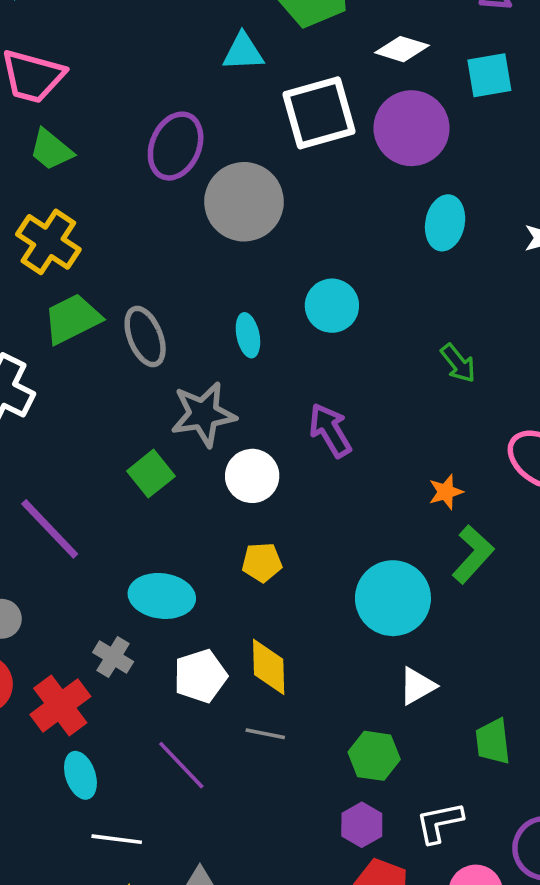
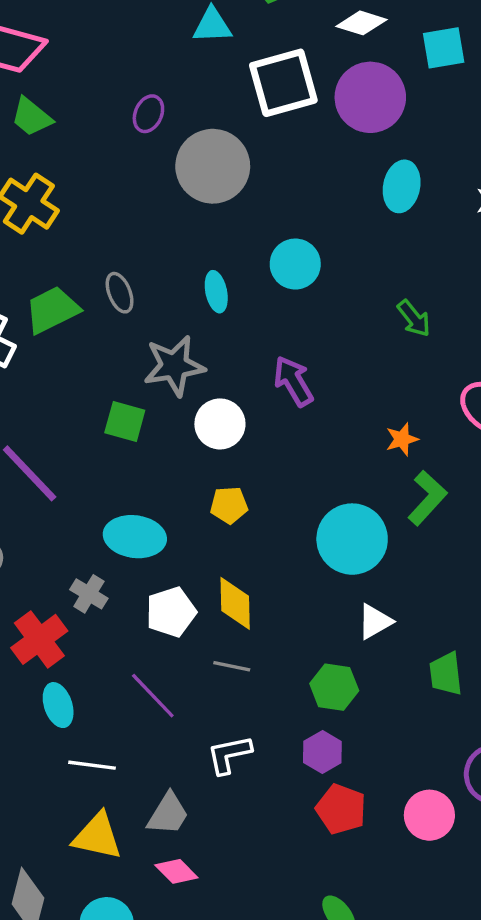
purple ellipse: (176, 146) -> (148, 114), size x0.6
green trapezoid: (72, 319) -> (52, 310), moved
gray ellipse: (145, 336) -> (120, 293), size x0.7
green square: (151, 474) -> (125, 422), turned -36
white L-shape: (439, 822) -> (229, 755), moved

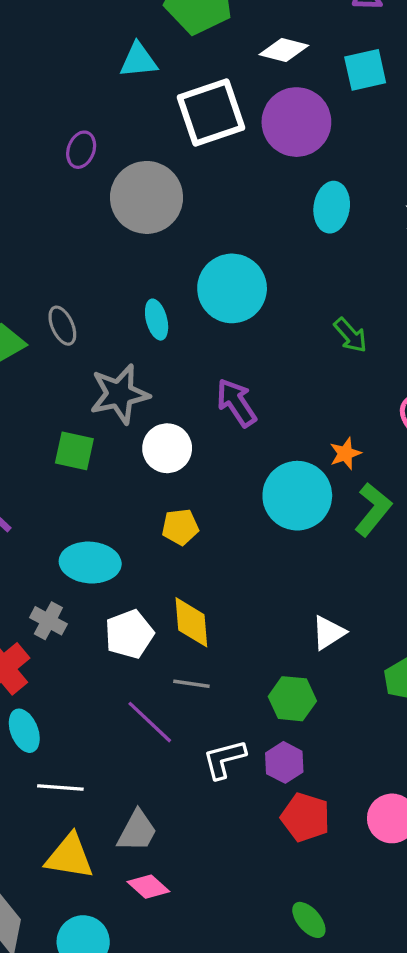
cyan circle: (295, 264) -> (232, 288), size x1.4
cyan circle: (352, 539) -> (297, 496), moved
purple line: (153, 696) -> (150, 722), moved
white L-shape: (229, 755) -> (224, 759), moved

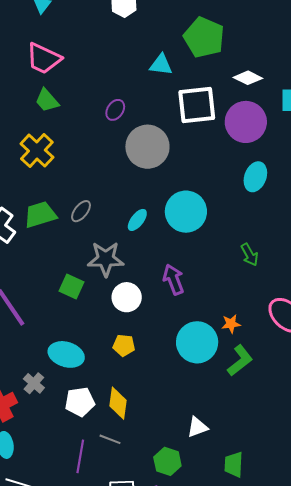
cyan ellipse: (157, 320) -> (137, 220), turned 40
gray ellipse: (62, 326) -> (81, 211), turned 50
purple line: (150, 722) -> (80, 456), turned 44

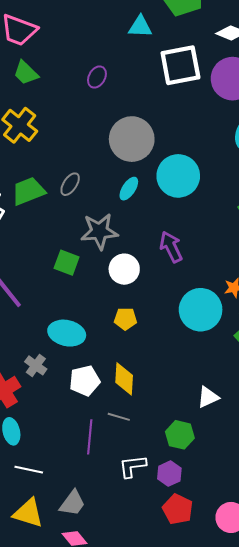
gray circle: (147, 147) -> (132, 139), moved

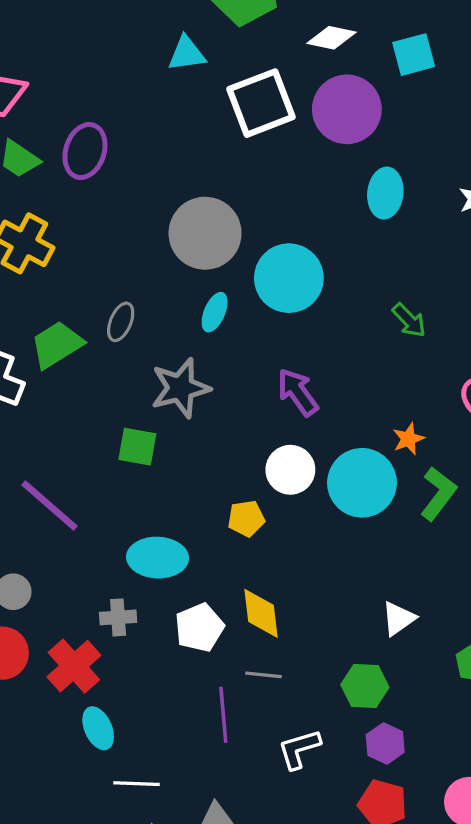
purple ellipse: (97, 77) -> (85, 151), moved, size x1.5
white circle: (124, 269) -> (290, 470), moved
gray cross: (36, 365) -> (118, 617), turned -30
purple hexagon: (169, 474) -> (385, 744), moved

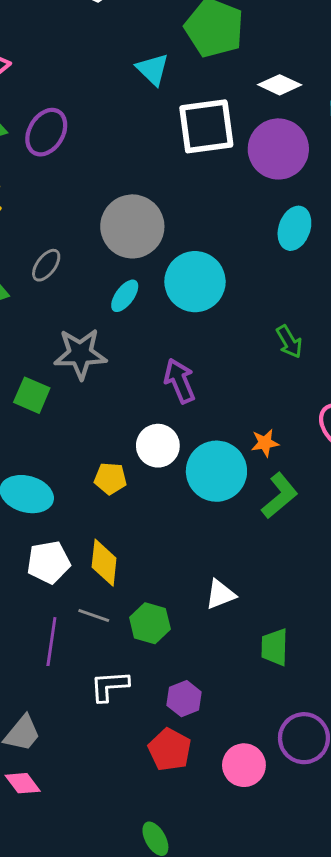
cyan triangle: (187, 54) -> (153, 69), turned 39
gray ellipse: (121, 322) -> (46, 265), moved
green hexagon: (365, 686) -> (150, 623), moved

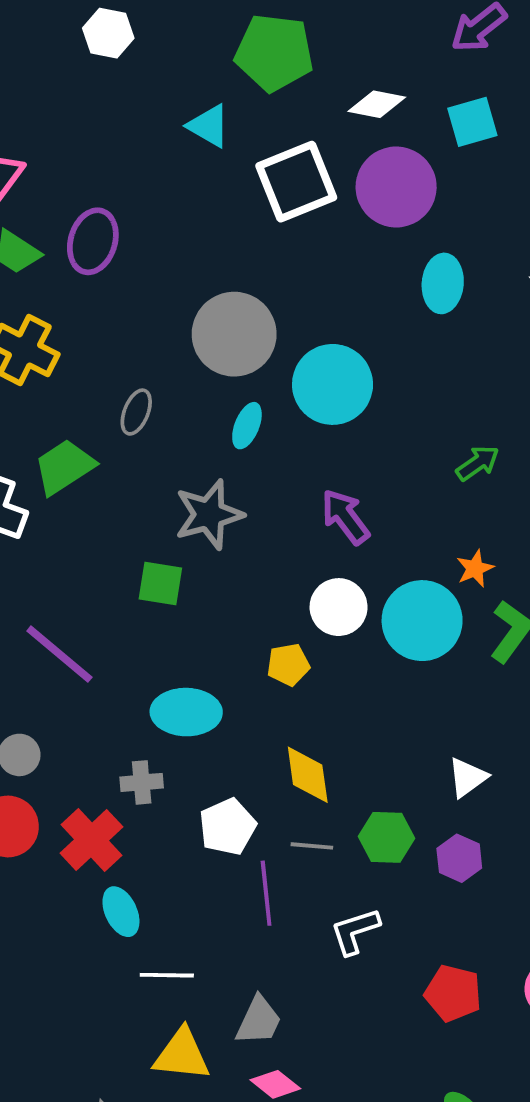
green arrow: (289, 342) -> (478, 463), moved, turned -80
white pentagon: (48, 562) -> (228, 827), moved
purple hexagon: (184, 699) -> (459, 858), moved

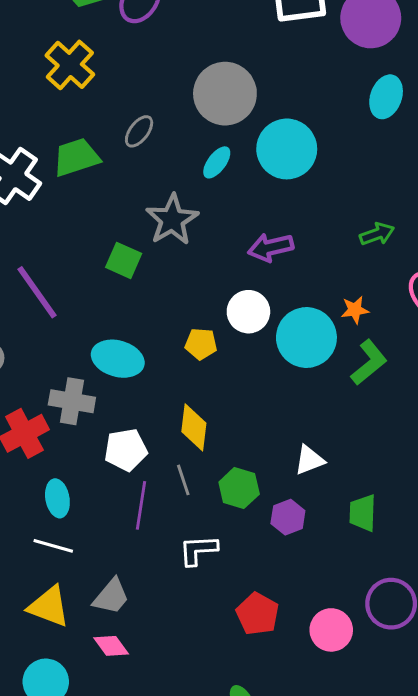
gray star: (209, 515) -> (172, 220), turned -30
purple arrow: (345, 517) -> (271, 247), turned -81
gray cross: (142, 782) -> (72, 401), size x1.4
gray line: (312, 846) -> (183, 480), turned 52
cyan ellipse: (121, 912) -> (57, 498), moved

